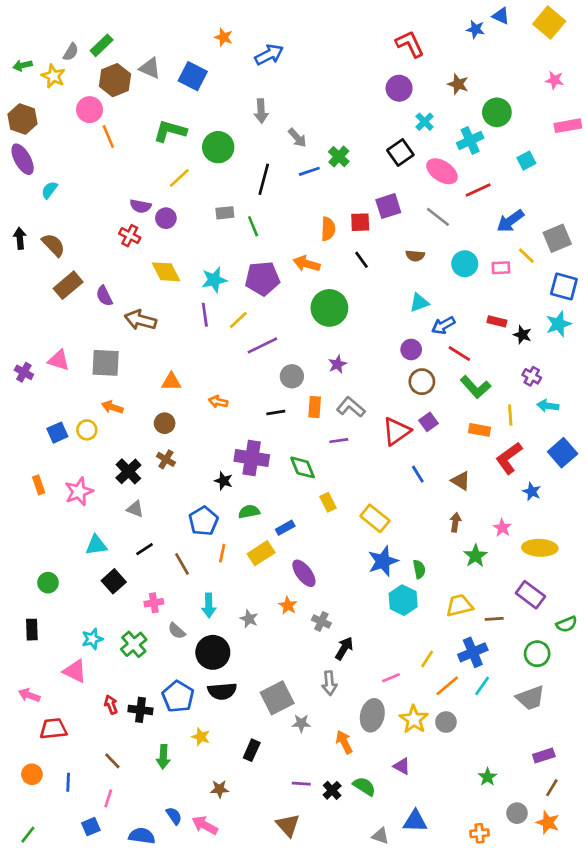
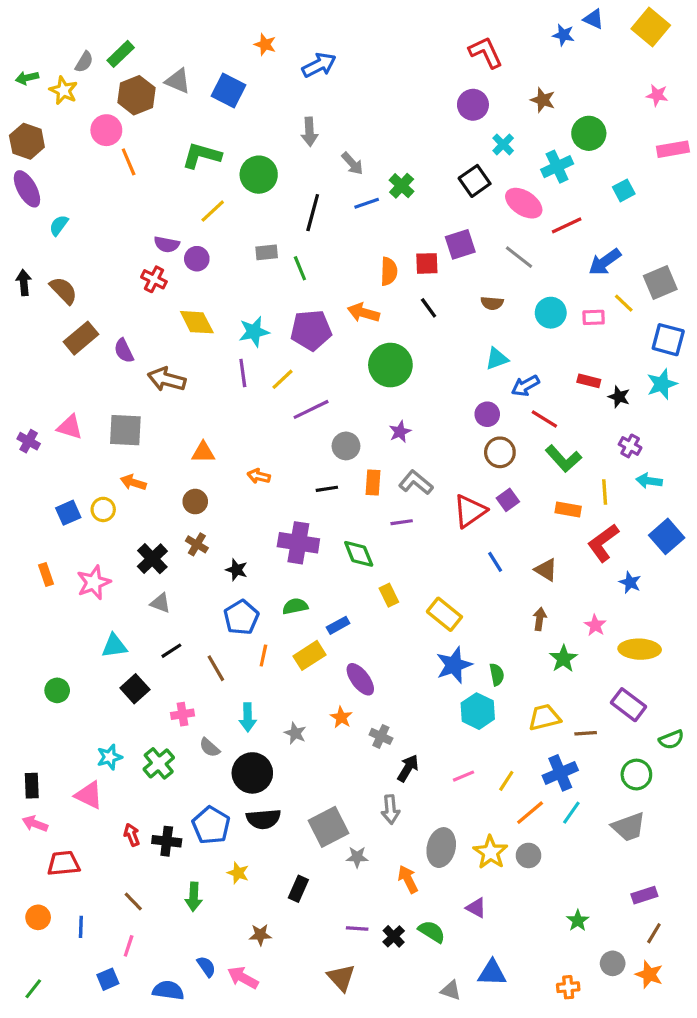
black star: (224, 481) -> (236, 570), moved
black rectangle: (32, 630) -> (32, 786), moved
pink line: (391, 678) -> (463, 776), moved

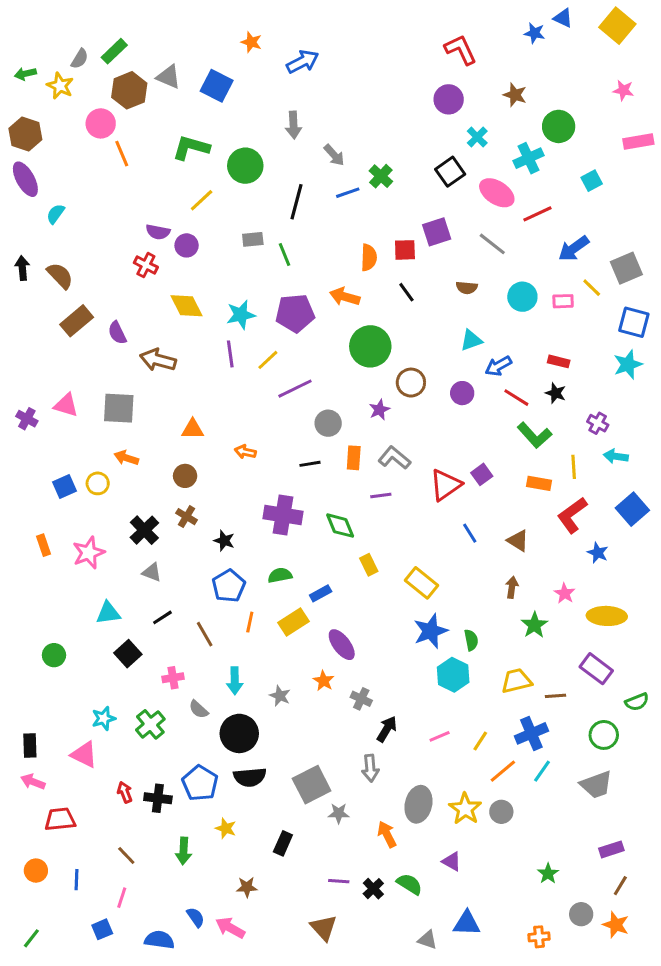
black star: (619, 397) -> (556, 393), moved
brown circle: (500, 452) -> (411, 383), moved

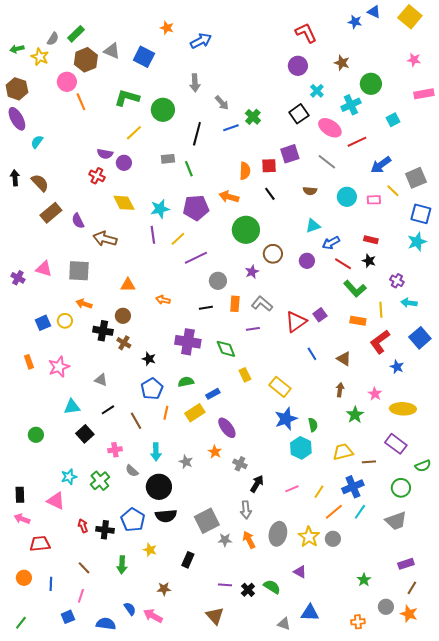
black cross: (144, 530) -> (103, 331), moved, turned -36
orange arrow: (387, 834) -> (249, 540), moved

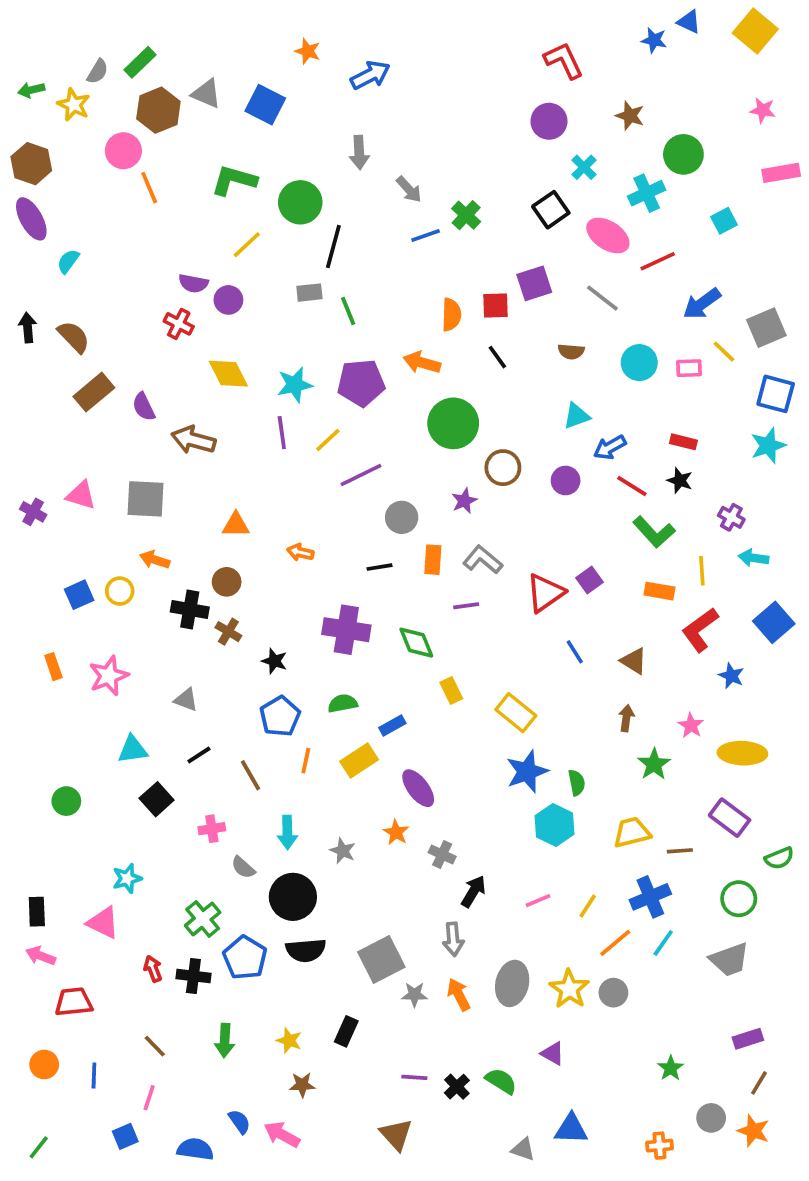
black line: (197, 134) -> (333, 247), moved
green cross: (100, 481) -> (203, 919), moved
yellow star: (150, 550) -> (289, 1041), moved

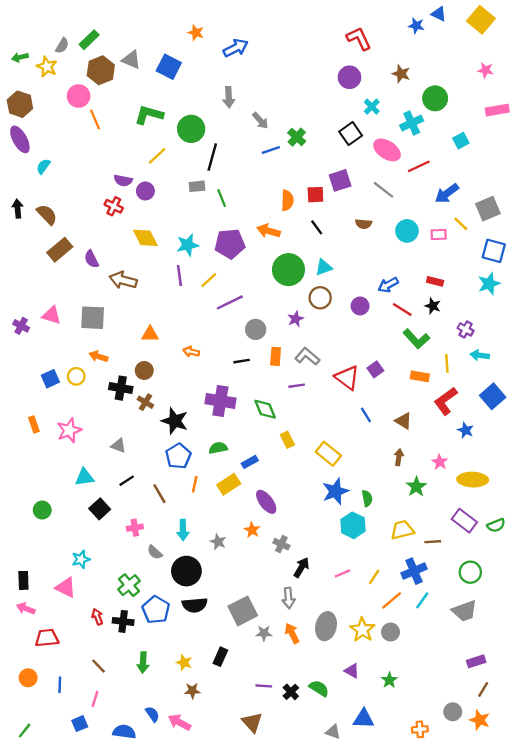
cyan triangle: (577, 416) -> (324, 267), moved
red triangle: (545, 593) -> (347, 378), turned -48
black star: (274, 661) -> (175, 421), size x1.6
green semicircle: (779, 858) -> (496, 525), moved
green star: (671, 1068) -> (389, 680), moved

